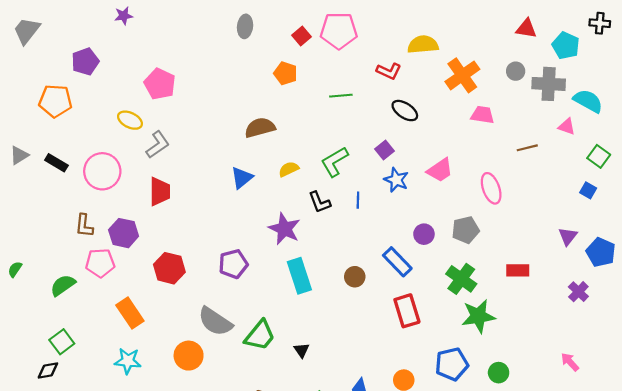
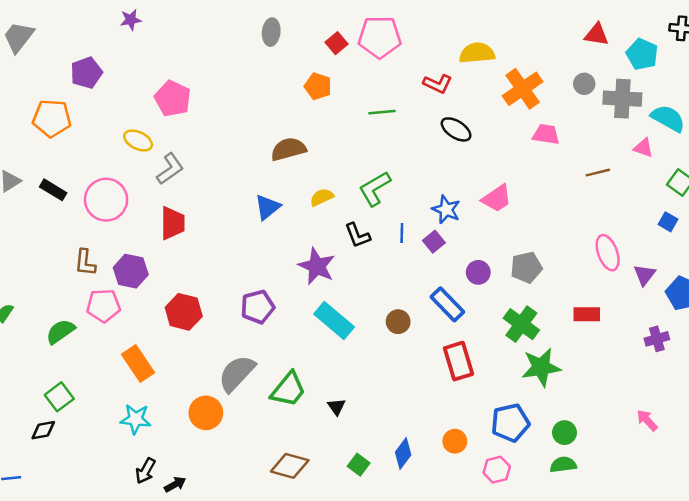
purple square: (385, 150) -> (434, 242), moved
pink ellipse: (491, 188) -> (608, 253), moved
cyan rectangle: (299, 276) -> (334, 320), turned -32
purple cross: (578, 292) -> (657, 339), turned 30
gray semicircle: (215, 321) -> (237, 373), turned 99

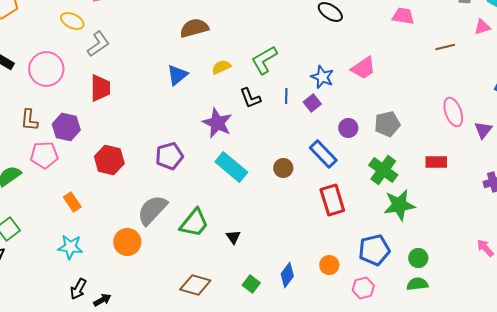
pink triangle: (643, 148) -> (482, 27), turned -36
orange rectangle: (138, 364) -> (72, 202), size x0.7

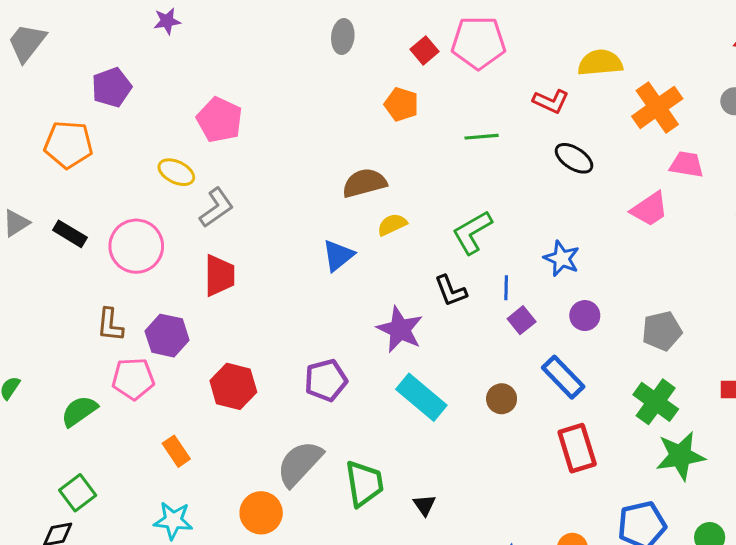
yellow semicircle: (221, 67) -> (392, 225), moved
pink trapezoid: (363, 68) -> (650, 209), moved
purple square: (312, 103) -> (522, 320), moved
purple circle: (348, 128) -> (585, 316), moved
green trapezoid: (194, 223) -> (364, 484), turned -48

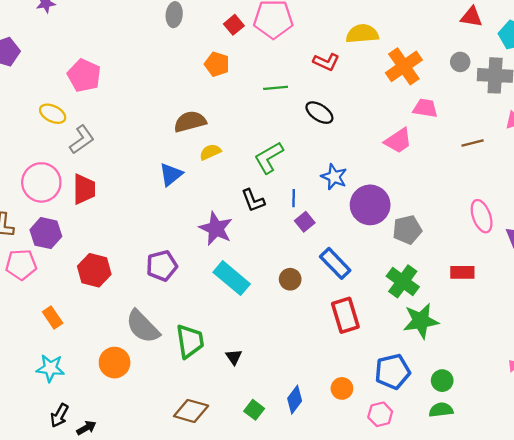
black ellipse: (574, 158) -> (319, 113), moved
pink circle: (136, 246) -> (41, 182), moved
purple circle: (585, 316) -> (370, 205), moved, size x1.8
gray semicircle: (300, 463) -> (143, 327), turned -87

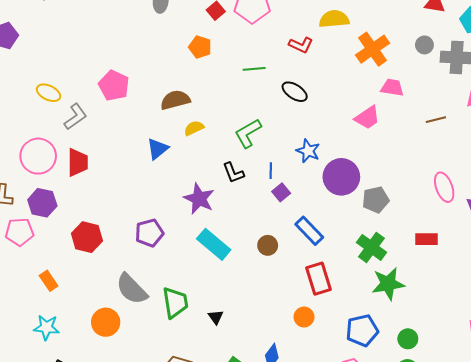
pink pentagon: (84, 75) -> (114, 85), moved
orange circle: (342, 388) -> (304, 317), moved

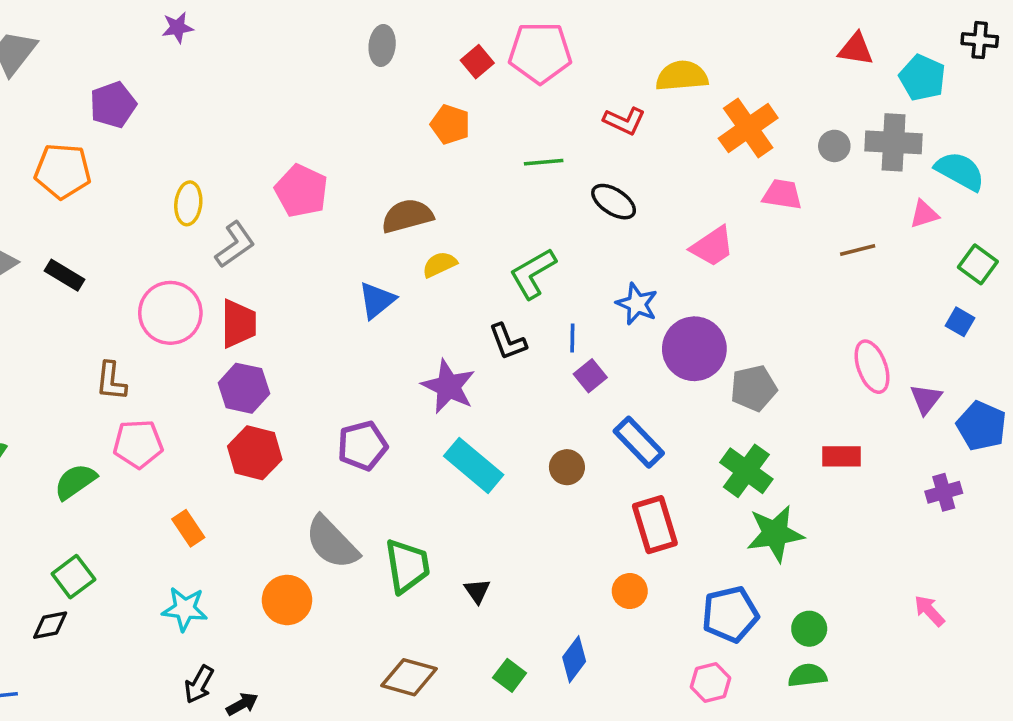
gray circle: (424, 45) -> (834, 146), moved
yellow ellipse: (49, 93) -> (188, 203), turned 70
pink trapezoid: (367, 118) -> (712, 246), moved
purple hexagon: (42, 203) -> (244, 388), moved

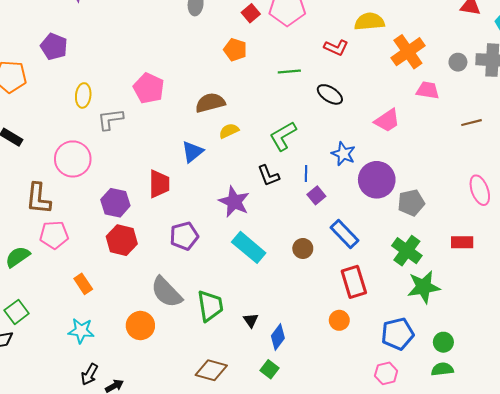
purple pentagon: (113, 105) -> (54, 47), moved, turned -30
gray L-shape: (235, 245) -> (110, 119), turned -152
red trapezoid: (239, 324) -> (159, 184), moved
brown L-shape: (111, 381) -> (38, 199), size x1.4
blue diamond: (574, 659) -> (278, 337), moved

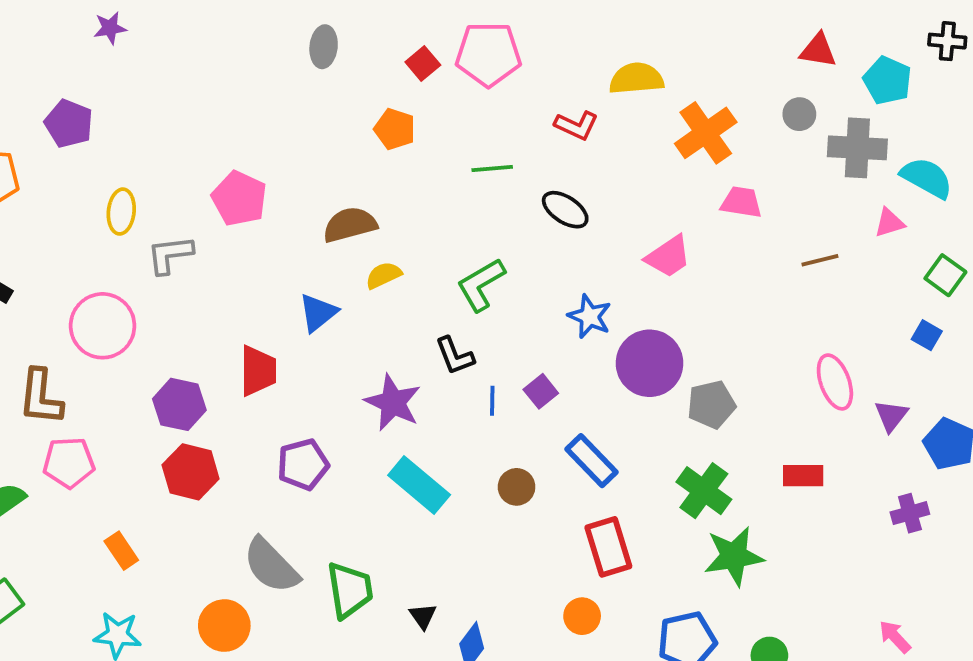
gray circle: (458, 62) -> (799, 114), moved
blue line: (306, 174) -> (492, 401), moved

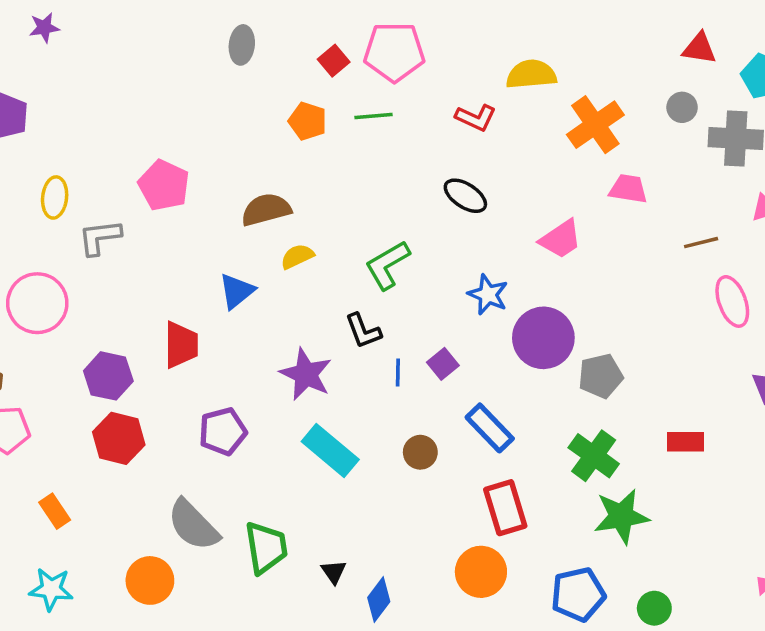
green line: (492, 168) -> (374, 116), moved
pink ellipse: (835, 382) -> (732, 301), moved
orange circle: (582, 616) -> (481, 572), size x1.5

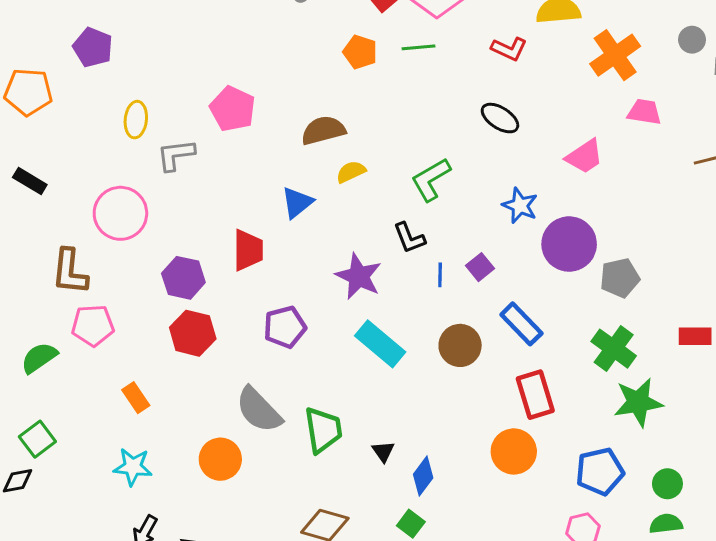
brown circle: (420, 452) -> (460, 345), size x1.4

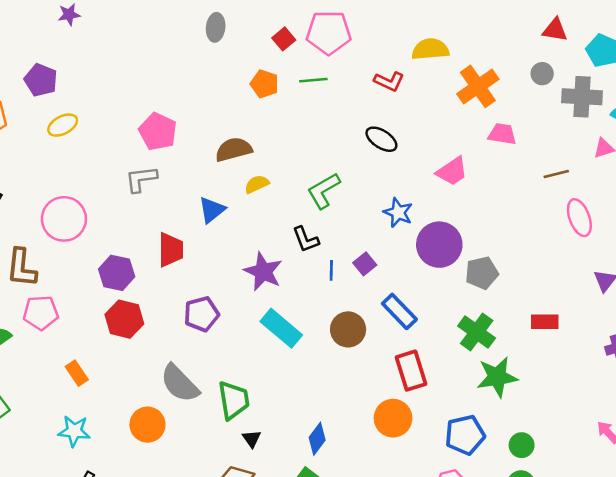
yellow ellipse: (136, 120) -> (63, 125), moved, turned 56
gray L-shape: (176, 155) -> (141, 179), moved
black triangle: (383, 451) -> (252, 439), moved

